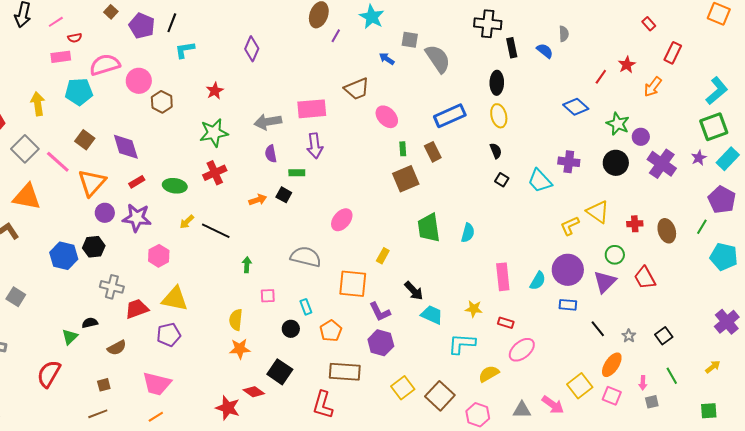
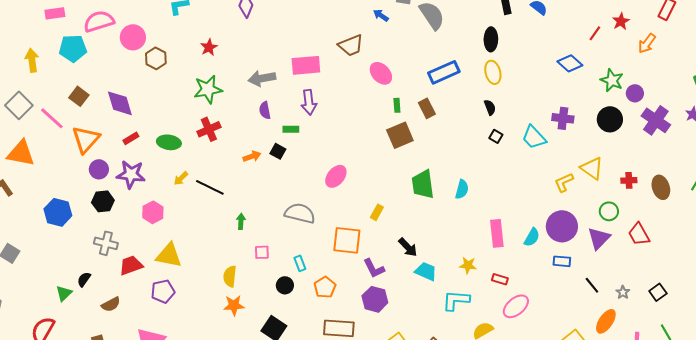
black hexagon: (94, 247) -> (103, 201), moved
black semicircle: (90, 323) -> (84, 279), turned -42

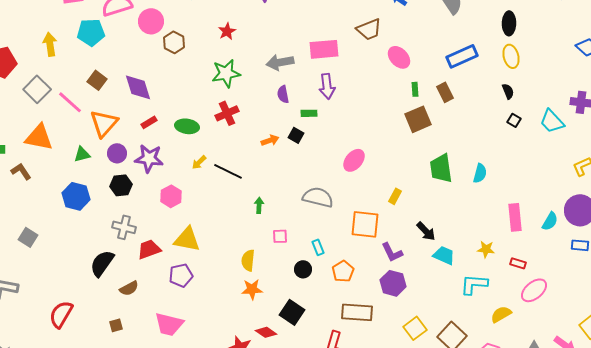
black semicircle: (84, 279) -> (102, 263), size x1.8
green triangle: (64, 293) -> (82, 154), moved, turned 30

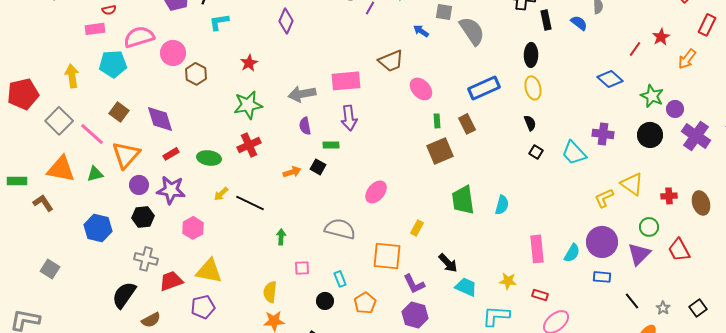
green triangle: (82, 154) -> (95, 174), moved

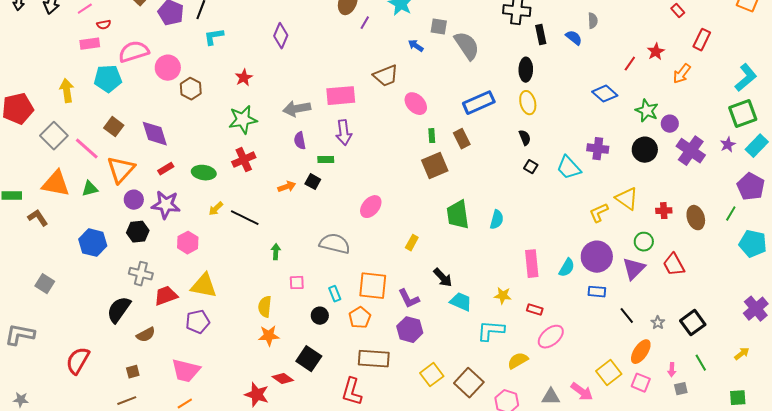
orange square: (387, 256) -> (373, 286), moved
black square: (698, 308) -> (693, 323), size x1.4

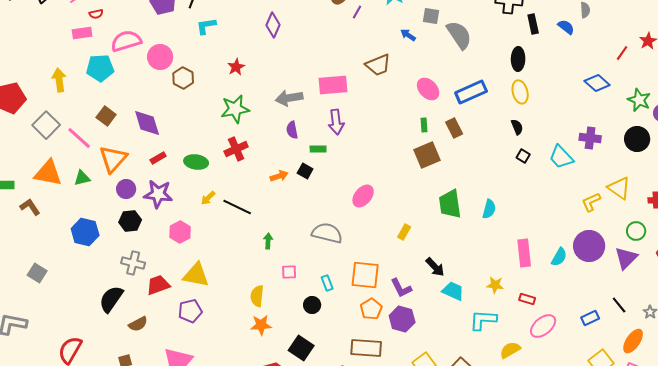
pink ellipse: (416, 104) -> (428, 89), moved
blue rectangle: (597, 292) -> (590, 318), moved, turned -30
orange pentagon: (360, 318) -> (371, 309), moved

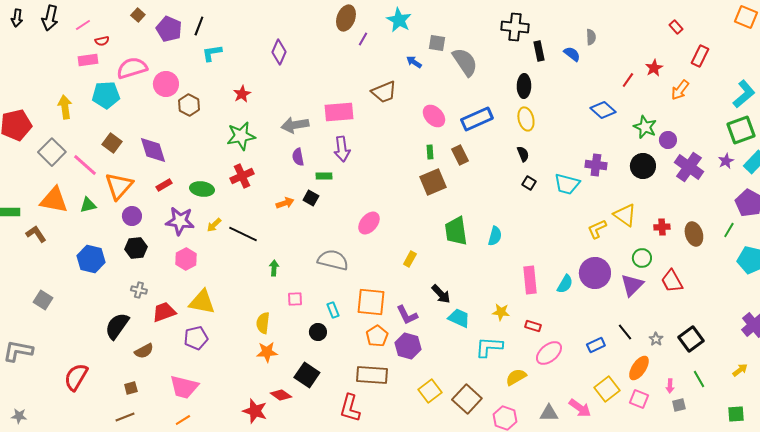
cyan trapezoid: (561, 157) -> (567, 184), turned -32
purple star: (158, 194) -> (180, 221), moved
gray cross: (133, 263) -> (139, 290), size x0.7

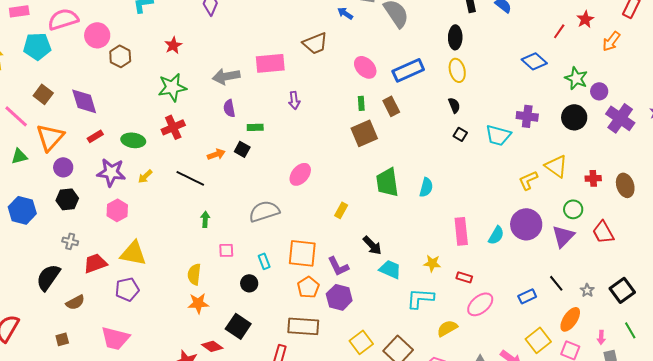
purple arrow: (342, 149) -> (294, 100), moved, size x0.7
black line: (243, 234) -> (190, 178), moved
gray semicircle: (333, 260) -> (264, 211), turned -32

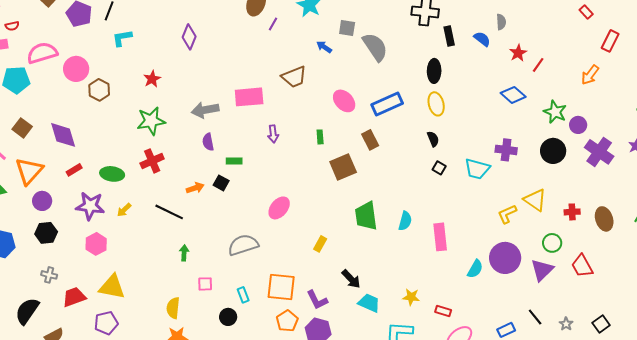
red star: (585, 19) -> (518, 53), moved
green rectangle: (361, 103) -> (320, 137), moved
pink rectangle: (461, 231) -> (440, 237), moved
black square: (622, 290) -> (601, 324), size x0.7

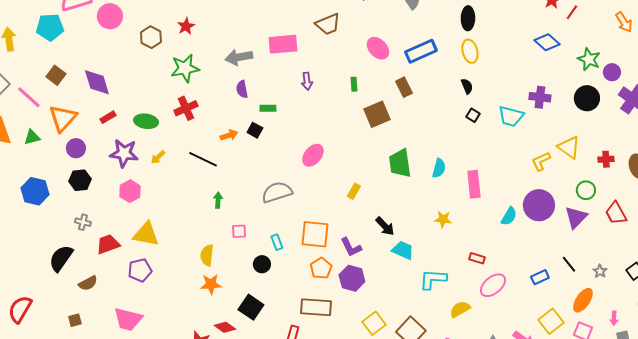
orange arrow: (590, 75) -> (624, 22), turned -70
brown hexagon: (99, 90) -> (151, 37), moved
yellow star: (411, 297) -> (443, 219), moved

